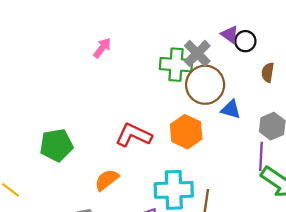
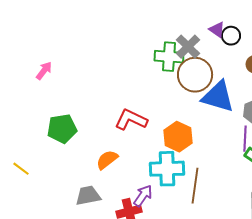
pink arrow: (102, 48) -> (44, 71), moved
blue triangle: (231, 109) -> (218, 97), size x1.8
orange hexagon: (186, 132) -> (178, 137), moved

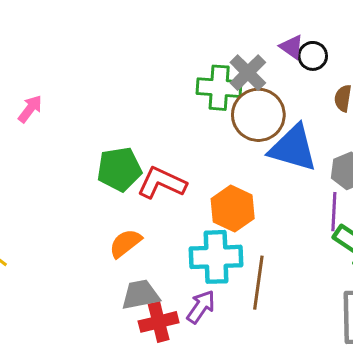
green pentagon: (62, 129) -> (119, 169), moved
gray trapezoid: (88, 196) -> (140, 295), moved
purple arrow: (143, 196) -> (201, 307), moved

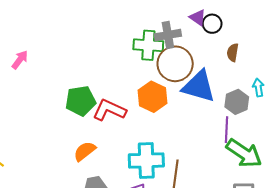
gray cross: (248, 73) -> (168, 35), turned 35
orange hexagon: (233, 209) -> (152, 97), moved

